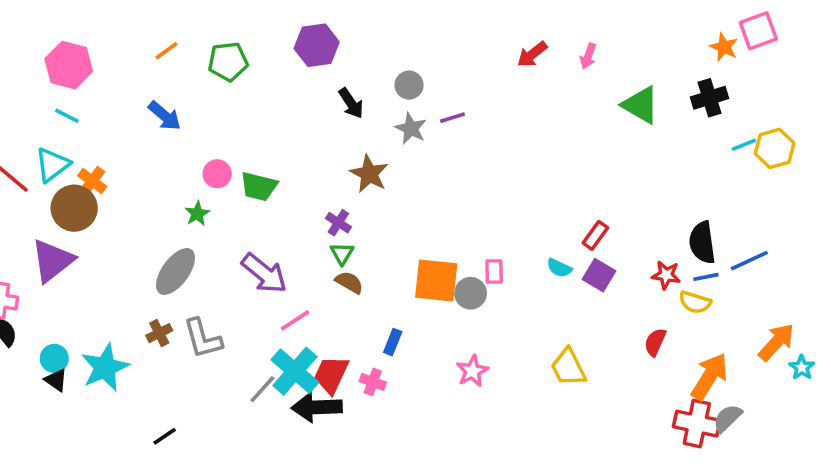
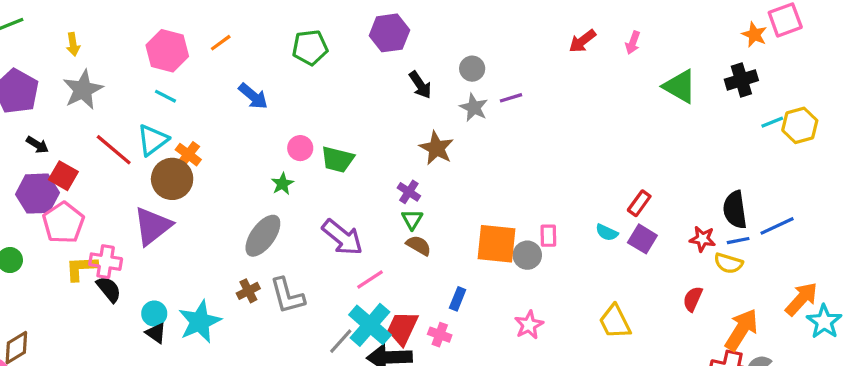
orange line: (166, 51) -> (221, 43), moved
cyan star: (802, 367) -> (824, 322), size x1.5

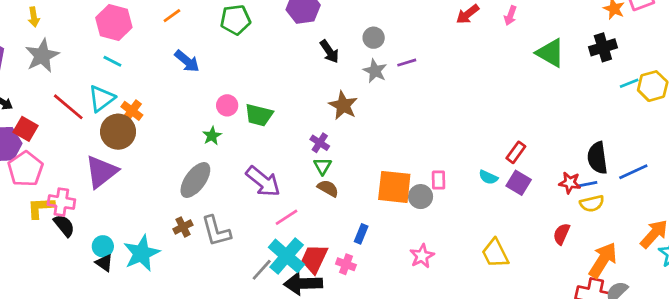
orange line: (221, 43) -> (172, 16), moved
blue line: (738, 241) -> (588, 184), moved
yellow semicircle: (728, 263) -> (592, 203), turned -30

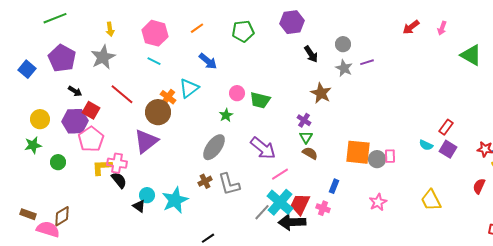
yellow arrow: (34, 17) -> (110, 29), moved
cyan triangle: (101, 98) -> (189, 88), moved
pink rectangle: (439, 180) -> (390, 156), moved
black triangle: (104, 263) -> (139, 206), moved

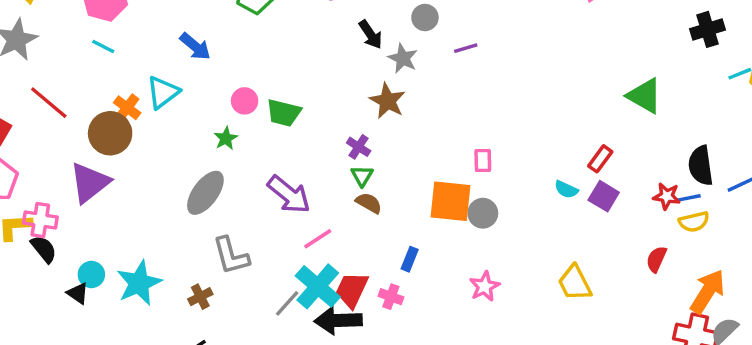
green triangle: (471, 55) -> (645, 96), moved
gray star: (344, 68) -> (403, 58), moved
pink rectangle: (390, 156) -> (483, 160), moved
brown cross: (205, 181) -> (200, 297), moved

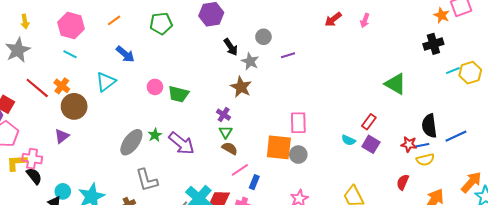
orange cross: (127, 108) -> (62, 86), moved
green star: (226, 138) -> (155, 135), moved
pink rectangle: (483, 160) -> (298, 123), size x1.5
purple triangle: (90, 183) -> (62, 136), size x0.6
pink line: (318, 239) -> (240, 170), moved

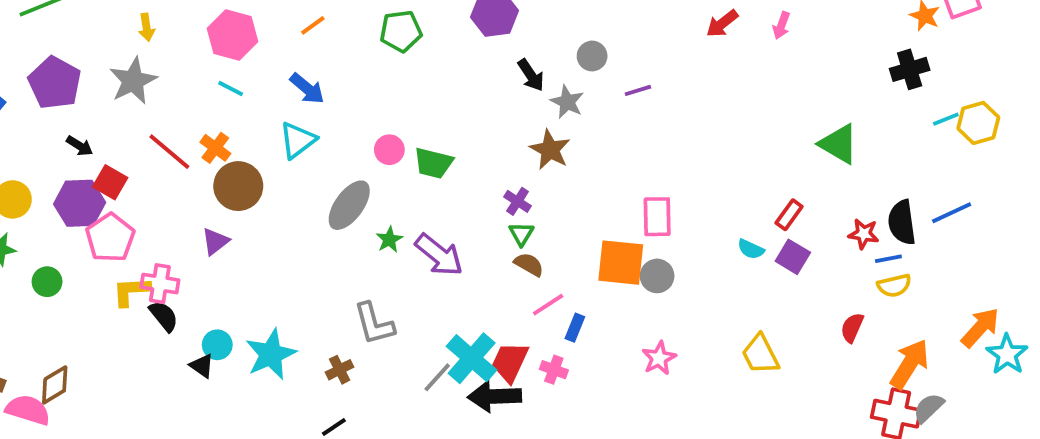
blue arrow: (125, 54) -> (307, 89), moved
blue line: (456, 136) -> (952, 213), moved
gray ellipse: (131, 142) -> (349, 205), moved
red star: (409, 144) -> (864, 234), moved

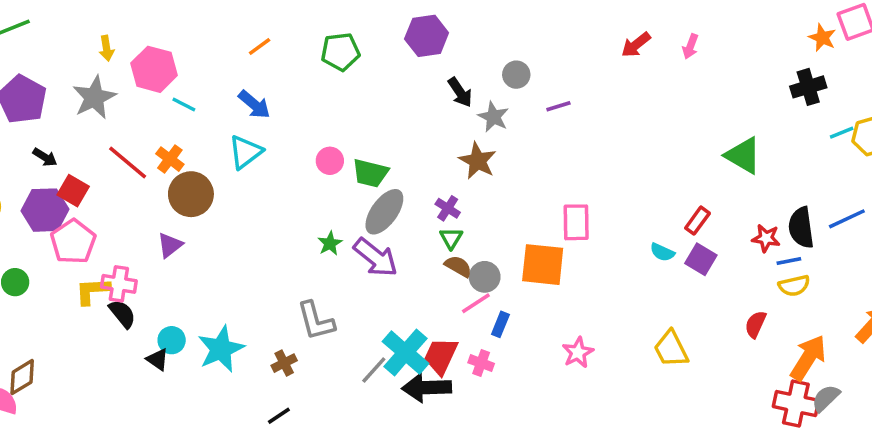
pink hexagon: (233, 35) -> (154, 69), moved
gray ellipse: (349, 205) -> (384, 212), moved
gray circle: (657, 276) -> (485, 277), moved

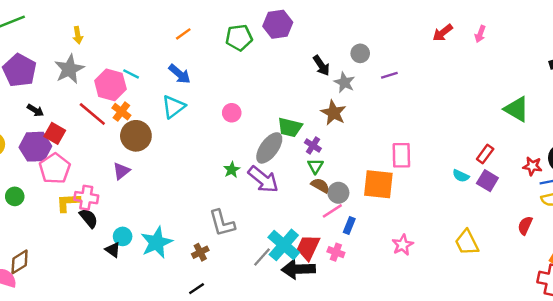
purple hexagon: (427, 36) -> (278, 24), moved
pink hexagon: (154, 69) -> (110, 85), moved
green trapezoid: (370, 173) -> (290, 127), moved

